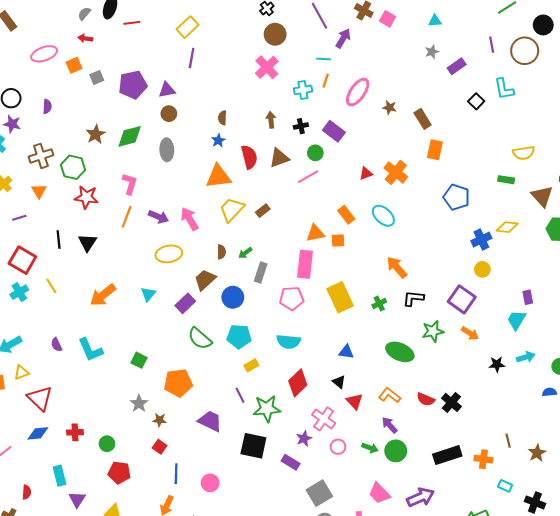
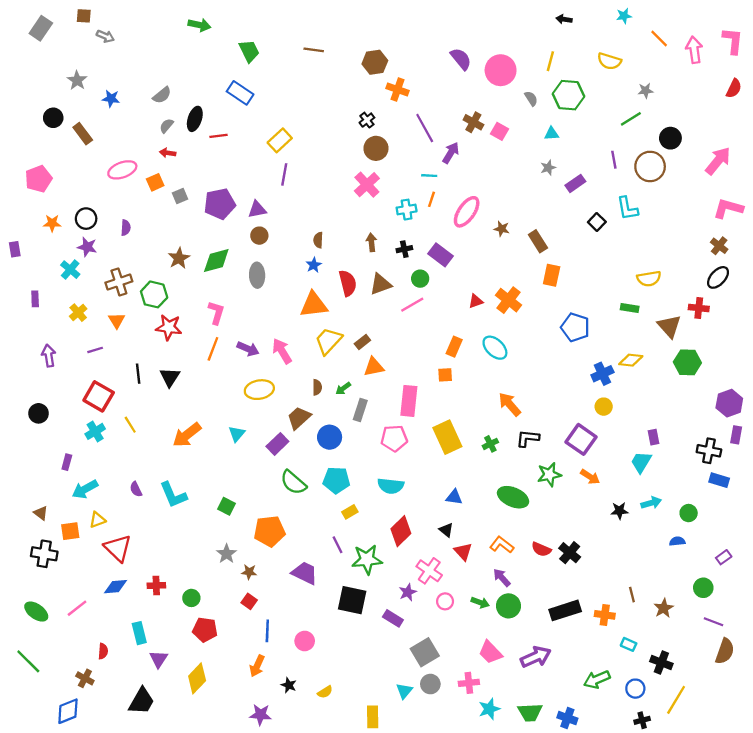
orange rectangle: (346, 215) -> (454, 347), turned 60
orange triangle: (315, 233) -> (374, 367), moved

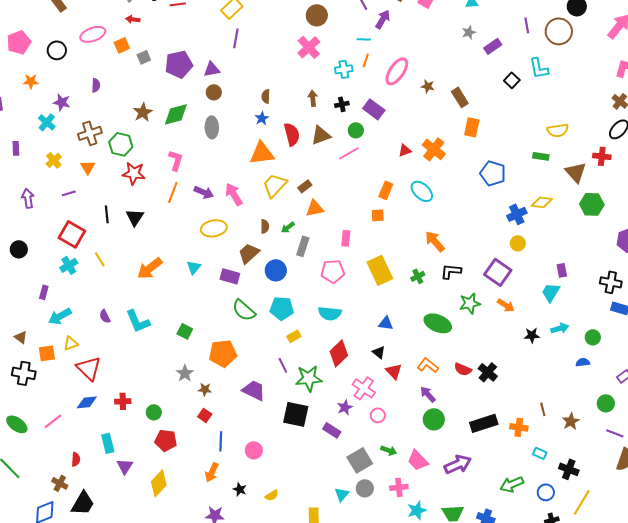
black circle: (86, 219) -> (57, 50), moved
pink rectangle: (409, 401) -> (346, 238), size x0.6
purple rectangle: (277, 444) -> (230, 276), turned 60
green arrow: (480, 602) -> (389, 450), moved
black trapezoid: (142, 701) -> (83, 503), moved

